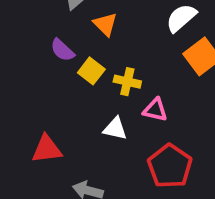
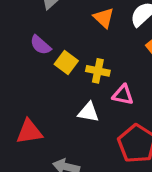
orange triangle: (105, 24) -> (104, 18), moved

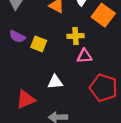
yellow cross: (98, 71) -> (76, 36), moved
white triangle: (88, 112) -> (55, 82), moved

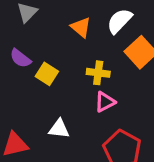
pink triangle: (84, 56) -> (105, 102), turned -35

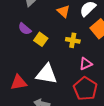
pink triangle: (105, 102) -> (86, 64), moved
white triangle: (59, 129) -> (47, 74), size x1.6

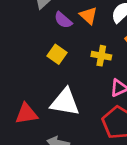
purple semicircle: (25, 29) -> (63, 20), moved

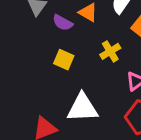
yellow cross: (101, 56) -> (110, 51), turned -30

